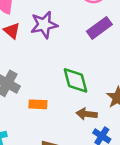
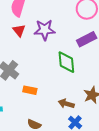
green diamond: (75, 80) -> (66, 62), moved

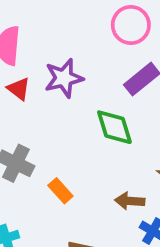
orange rectangle: (30, 90) -> (60, 191), turned 48

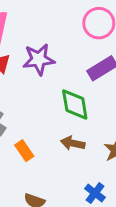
brown arrow: (130, 201) -> (73, 143), moved

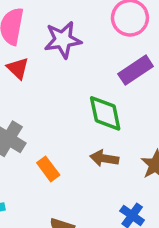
purple star: (39, 59) -> (63, 40), moved

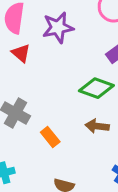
green diamond: (105, 113) -> (96, 88), turned -56

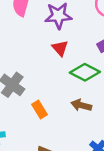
red triangle: (21, 53) -> (60, 48), moved

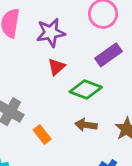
red triangle: (60, 48) -> (56, 67), turned 36

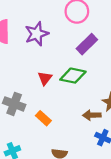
red triangle: (56, 67) -> (45, 78), moved
brown arrow: (86, 125) -> (92, 115), moved

